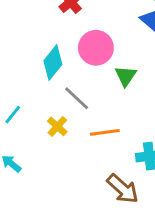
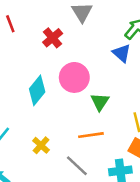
gray line: (77, 98) -> (77, 166), moved
orange line: (105, 132) -> (91, 135), moved

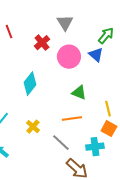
pink circle: (74, 77) -> (69, 57), moved
green triangle: (100, 102) -> (79, 93), turned -42

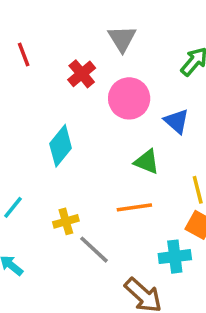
blue triangle: (96, 55) -> (177, 121), moved
yellow cross: (33, 127) -> (66, 221), turned 32
gray line: (61, 143) -> (94, 250), moved

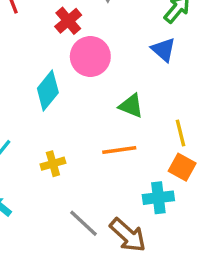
pink circle: (129, 98) -> (90, 56), moved
blue triangle: (177, 121) -> (163, 50), moved
gray line: (94, 250) -> (84, 223), moved

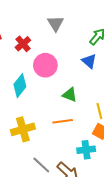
red cross: (68, 21) -> (23, 44), moved
yellow cross: (53, 164) -> (23, 129), size x1.6

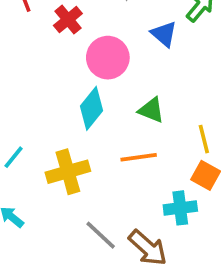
blue triangle: (89, 61) -> (164, 34), moved
cyan diamond: (20, 86) -> (91, 108), moved

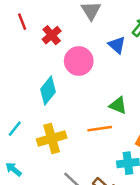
cyan diamond: (91, 108) -> (48, 91), moved
green triangle: (151, 110) -> (118, 105), moved

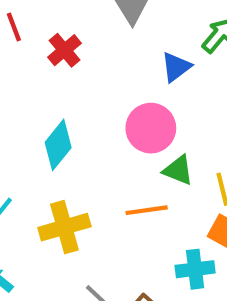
blue triangle: (117, 45) -> (176, 67), turned 42
pink circle: (79, 61) -> (151, 128), moved

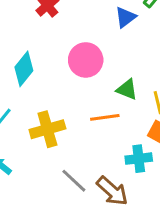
pink circle: (151, 128) -> (86, 60), moved
cyan diamond: (58, 145) -> (24, 69), moved

